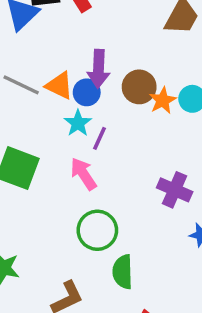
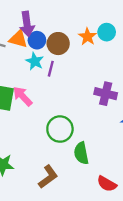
purple arrow: (99, 69) -> (27, 24), moved
brown circle: (139, 87) -> (58, 44), moved
pink arrow: (83, 174) -> (23, 96), moved

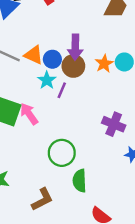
purple arrow: (27, 24) -> (75, 47), moved

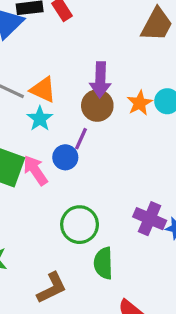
blue circle: (52, 59) -> (65, 157), moved
cyan star: (47, 80) -> (40, 119), moved
purple cross: (114, 124) -> (150, 219), moved

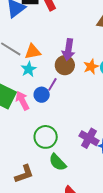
orange triangle: (43, 90) -> (33, 52), turned -42
green semicircle: (103, 263) -> (58, 162), turned -48

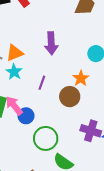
brown circle: (65, 65) -> (70, 97), moved
orange star: (91, 67) -> (81, 78), moved
blue circle: (42, 95) -> (26, 116), moved

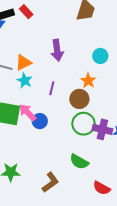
green circle: (46, 138) -> (83, 124), moved

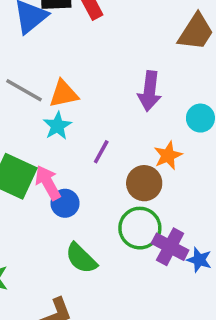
purple arrow: (57, 50) -> (150, 91), moved
green semicircle: (79, 162) -> (81, 258), moved

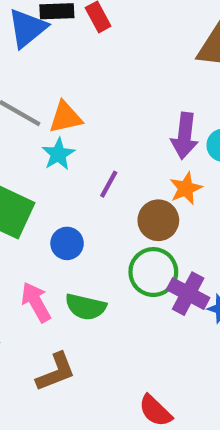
purple arrow: (150, 91) -> (185, 136), moved
pink arrow: (48, 183) -> (36, 302), moved
green semicircle: (81, 258) -> (86, 307), turned -32

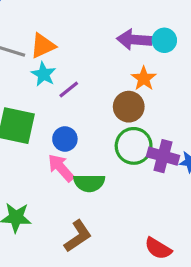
purple arrow: (185, 136) -> (134, 40), turned 100
purple line: (109, 184) -> (69, 90), moved, turned 35
pink arrow: (36, 302) -> (61, 168), moved

